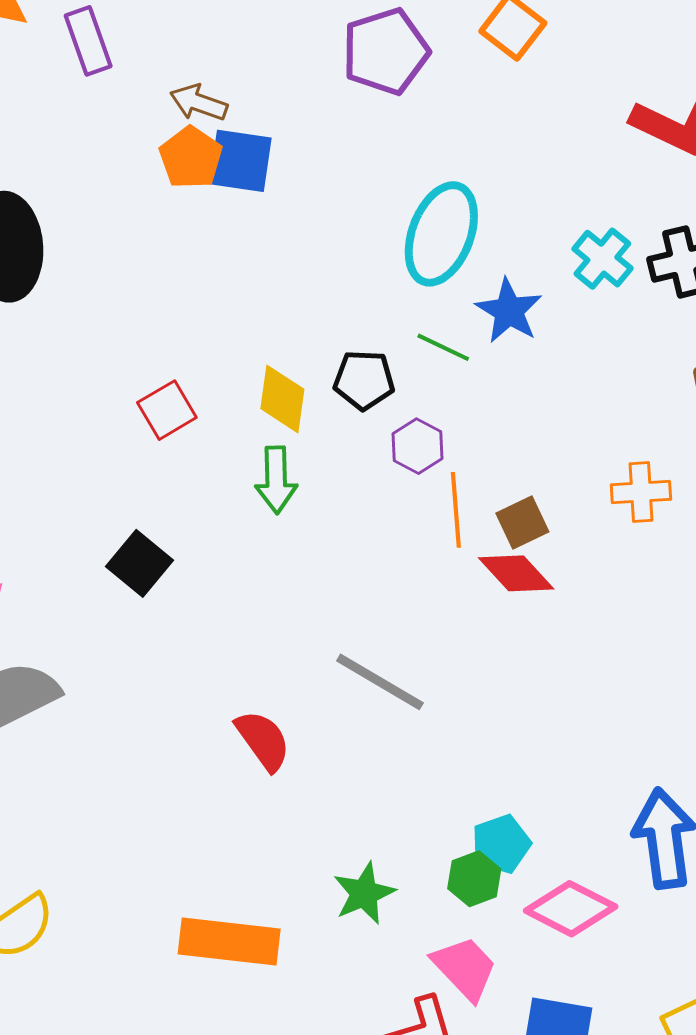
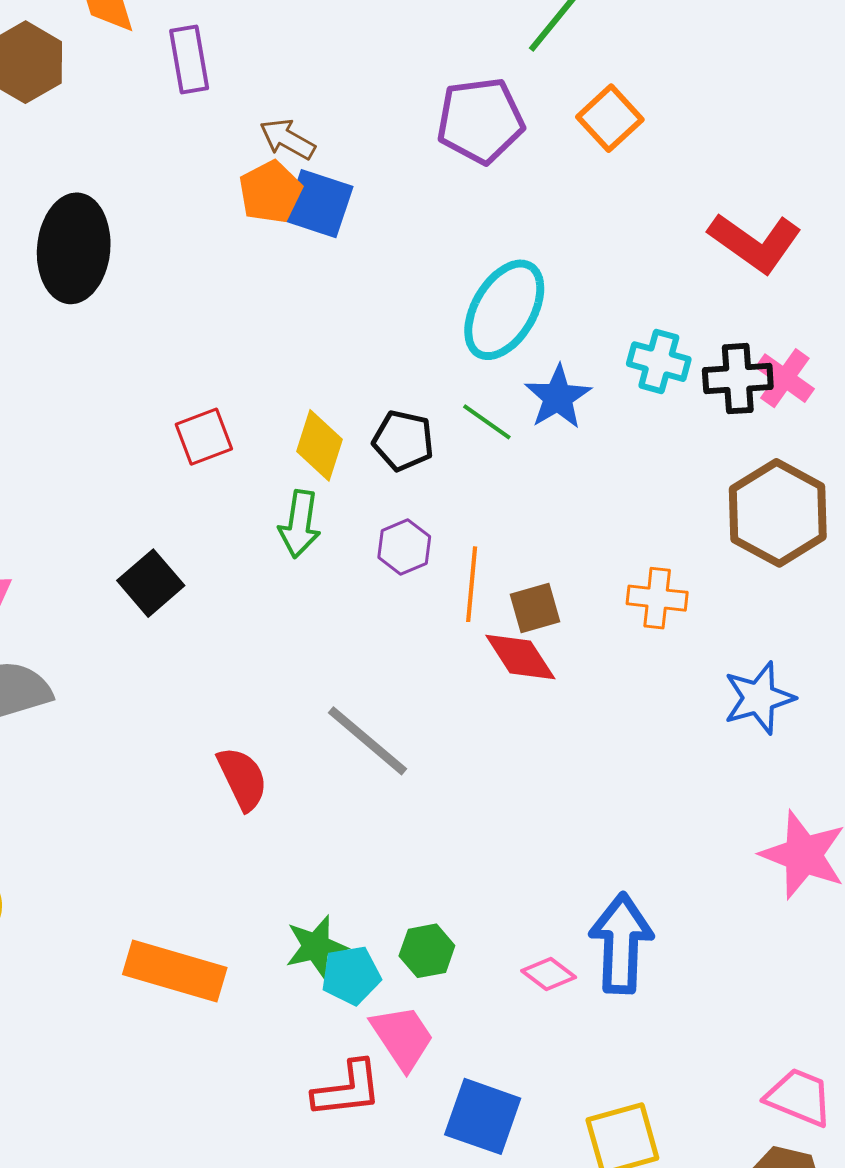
cyan cross: (602, 259) -> (659, 362), turned -34
purple hexagon: (418, 446) -> (404, 547), moved
cyan pentagon: (501, 844) -> (351, 975), moved
pink diamond: (571, 909) -> (549, 974), moved, size x0.6

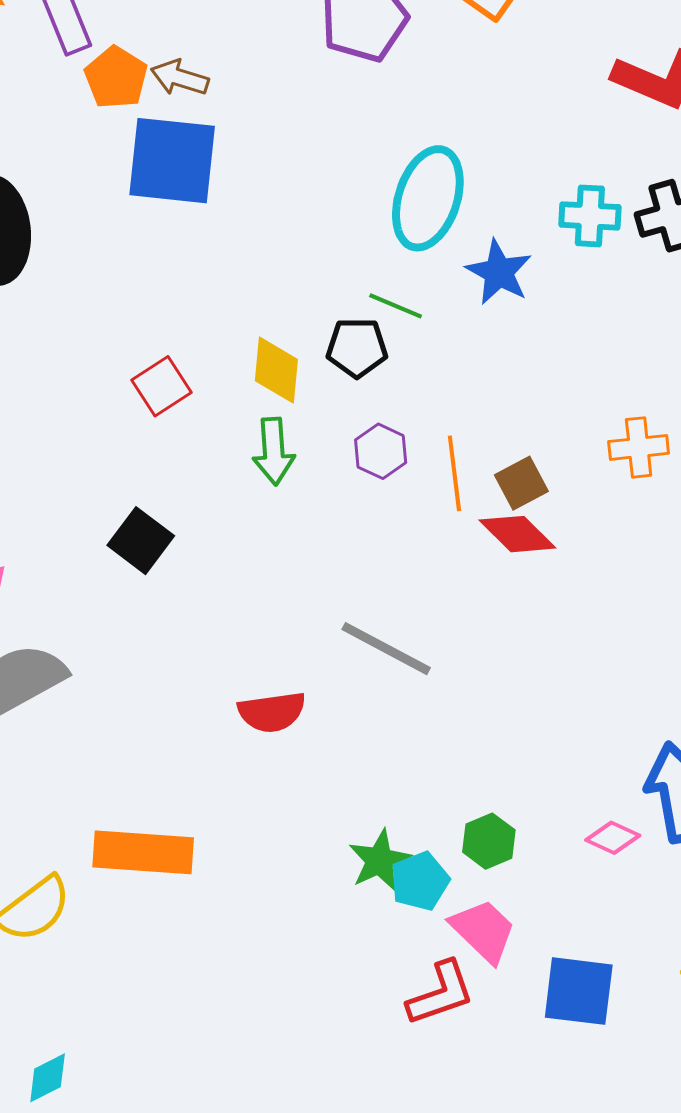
orange pentagon: (270, 192) -> (116, 78), moved
blue square: (319, 204) -> (172, 161), moved, size x1.4
green line: (487, 422) -> (396, 306), moved
red semicircle: (242, 779) -> (272, 712), turned 120
orange rectangle: (175, 971) -> (143, 852), moved

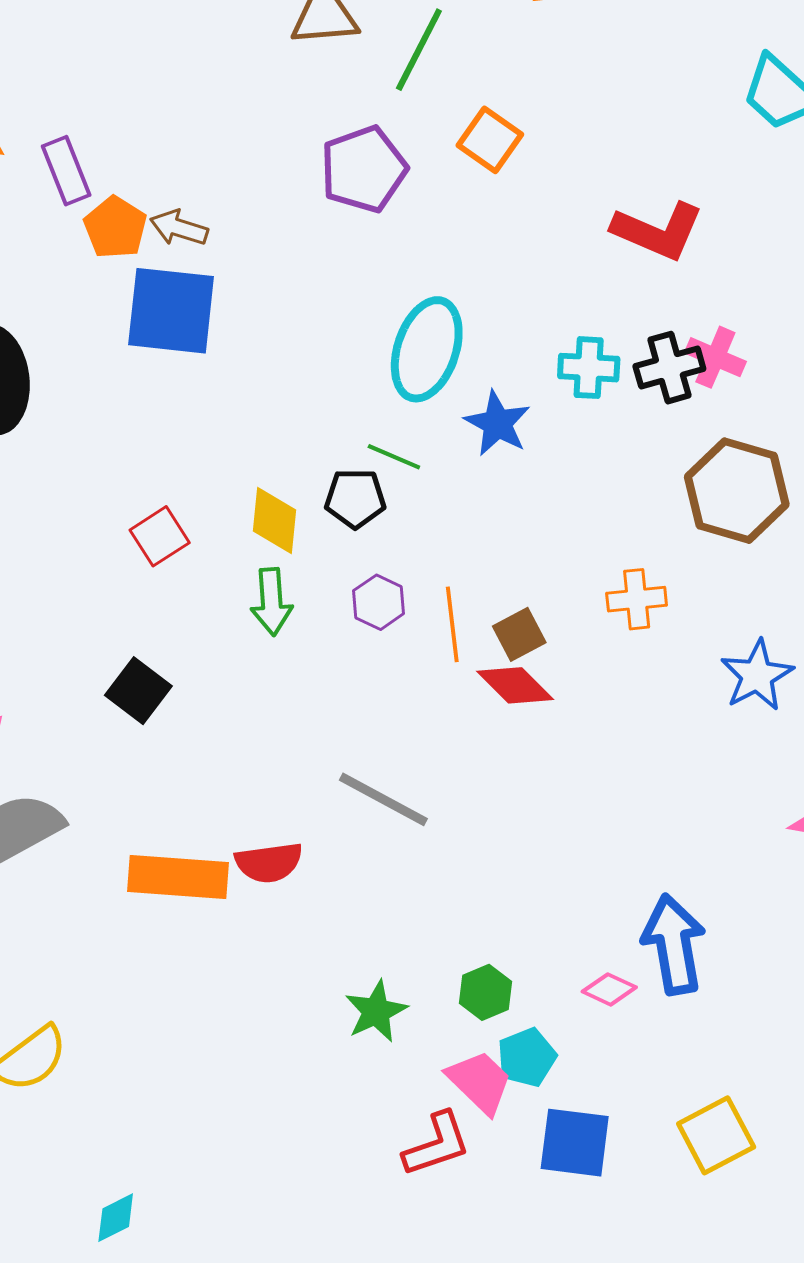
orange rectangle: (143, 852) -> (178, 877), moved
cyan pentagon: (420, 881) -> (527, 1057), moved
cyan diamond: (48, 1078) -> (116, 1218), moved

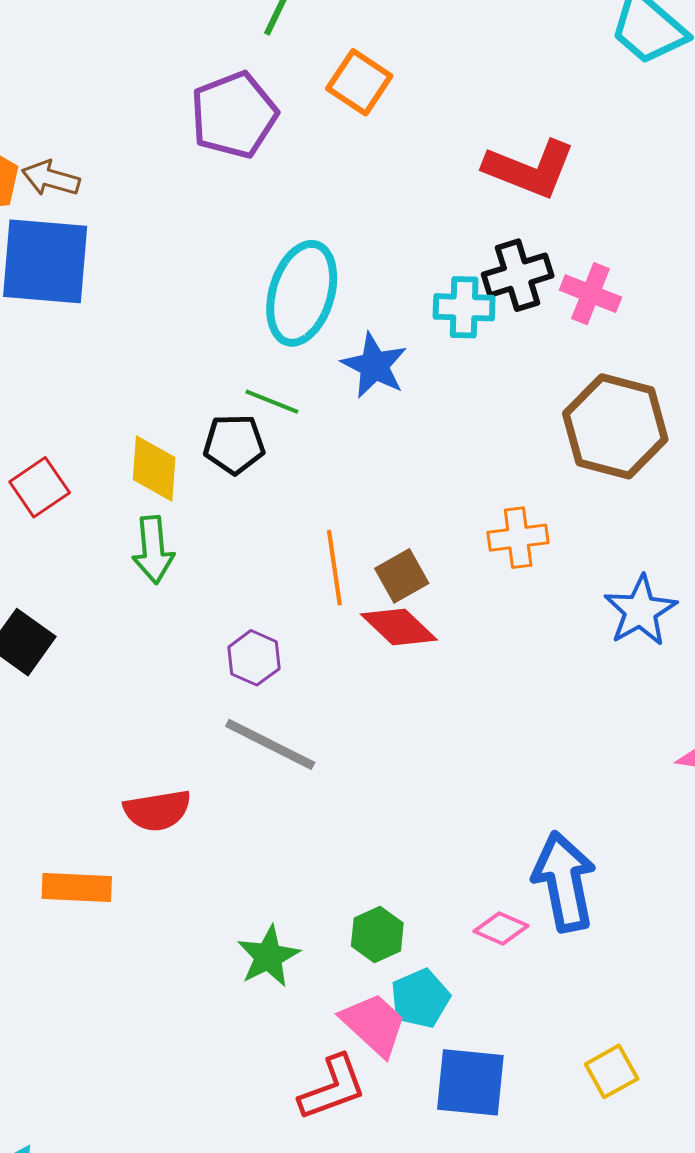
black cross: (669, 368) -> (518, 275), moved
purple hexagon: (379, 602) -> (254, 658), moved
orange rectangle: (178, 877) -> (77, 887), moved, size x0.7
yellow square: (716, 1135) -> (612, 1071), size x0.7

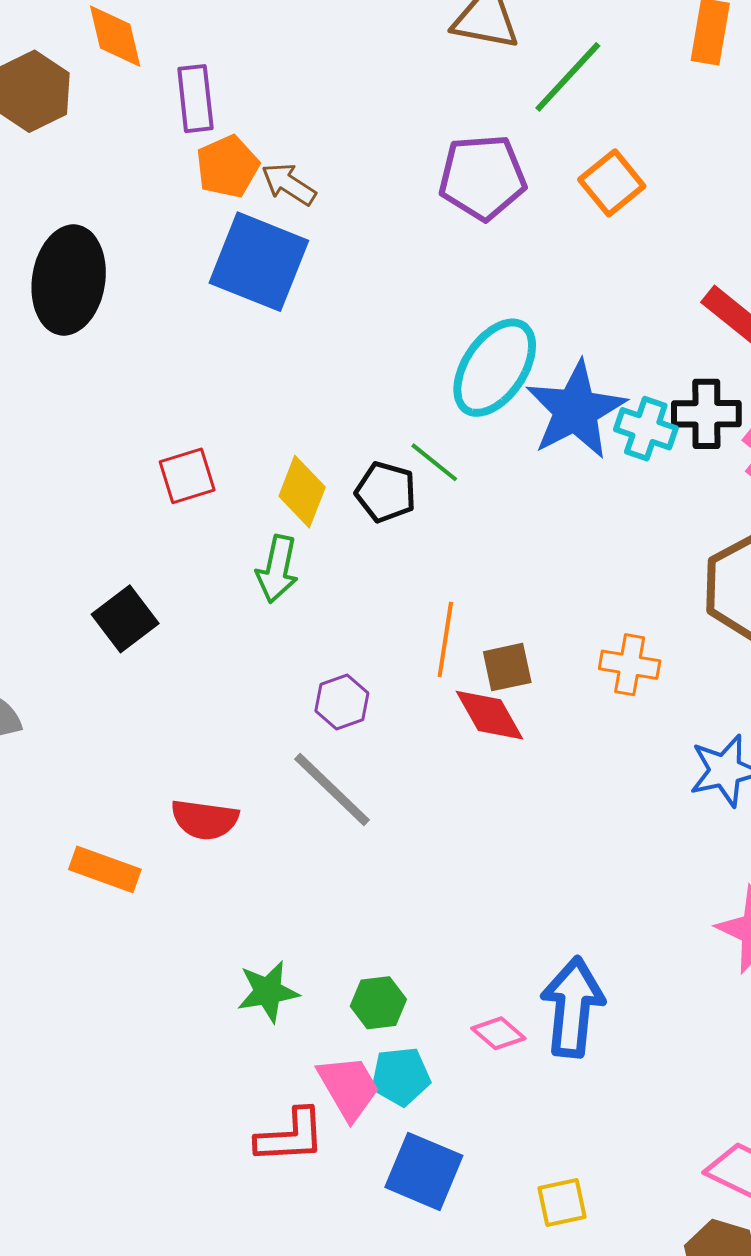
blue star: (374, 366) -> (576, 410), moved, size x1.5

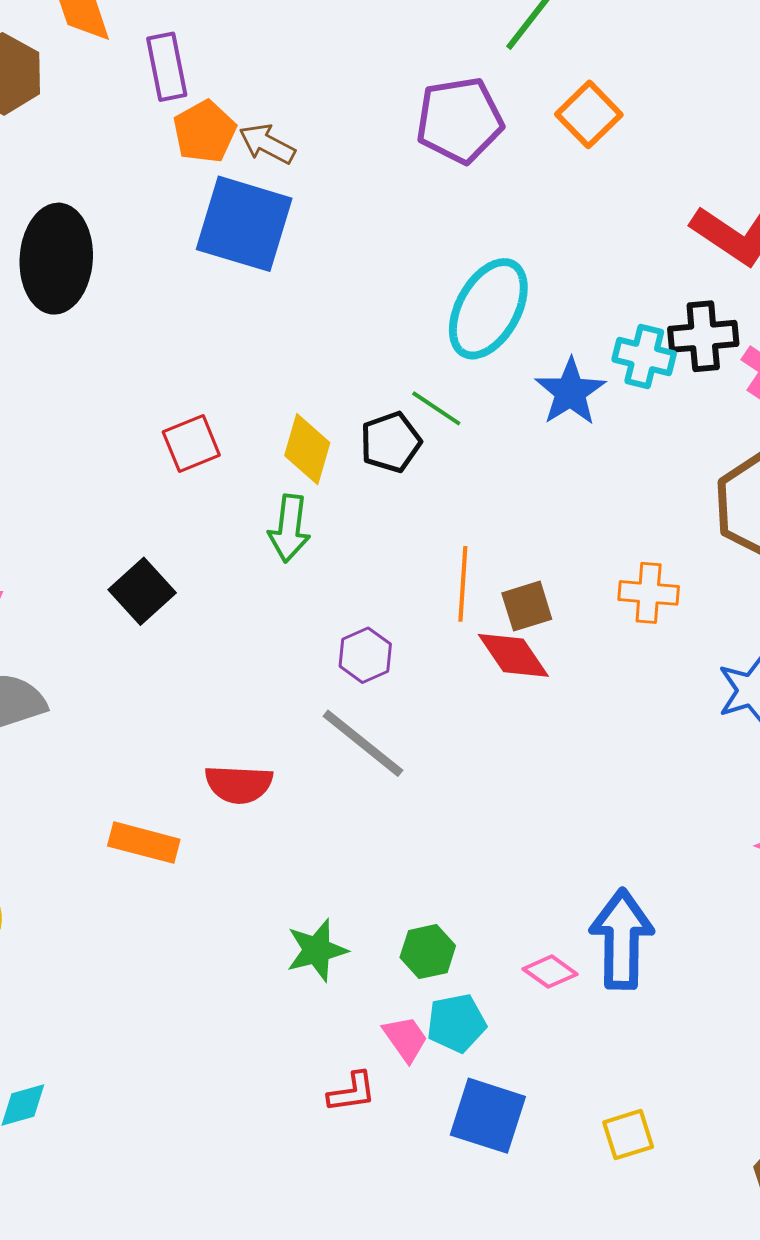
blue star: (576, 410) -> (570, 392), moved, size x0.7
black pentagon: (386, 492) -> (391, 442), turned -30
pink trapezoid: (349, 1087) -> (406, 1039), size x0.7
red L-shape: (290, 1136) -> (352, 1092), size x0.7

